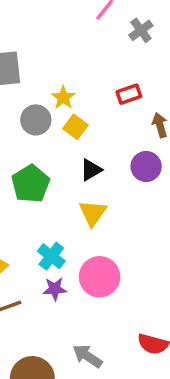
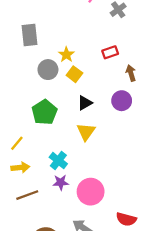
pink circle: (100, 277) -> (91, 192), moved

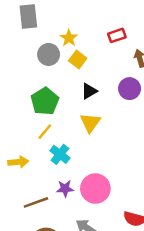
yellow line: (17, 143) -> (45, 132), moved
purple star: (61, 182) -> (65, 189), moved
brown line: (27, 195) -> (36, 202), moved

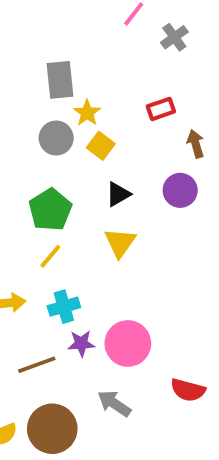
gray rectangle: (28, 16) -> (60, 80), moved
cyan cross: (60, 154) -> (64, 307), moved, turned 36

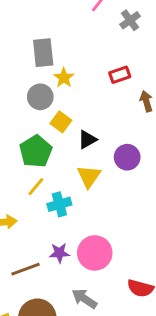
yellow square: (101, 146) -> (61, 122), moved
purple circle: (180, 190) -> (127, 157), moved
cyan cross: (64, 307) -> (59, 204), moved

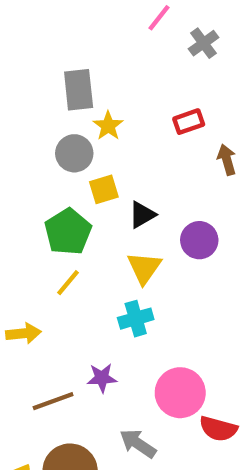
yellow square: (61, 122) -> (104, 189), turned 36
cyan cross: (59, 204) -> (136, 319), moved
pink circle: (95, 253) -> (180, 393), moved

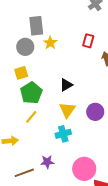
red rectangle: (189, 122) -> (88, 41), turned -56
gray circle: (74, 153) -> (25, 47), moved
yellow square: (104, 189) -> (21, 73), moved
purple circle: (199, 240) -> (95, 112), moved

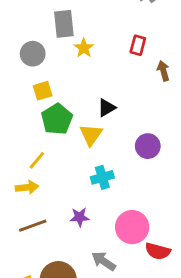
gray circle: (25, 47) -> (33, 54), moved
yellow triangle: (67, 110) -> (91, 135), moved
yellow line: (31, 117) -> (37, 160), moved
brown line: (24, 173) -> (33, 226), moved

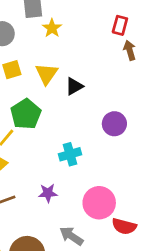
red rectangle: (138, 45) -> (120, 25), moved
green pentagon: (57, 119) -> (26, 114), moved
yellow triangle: (91, 135) -> (47, 74), moved

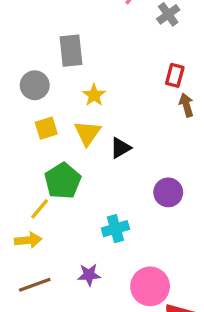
yellow star: (52, 28) -> (94, 95), moved

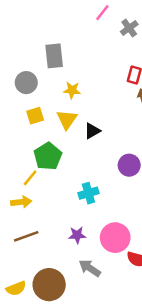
yellow star: (94, 95) -> (72, 90), turned -30
purple star: (89, 275) -> (77, 235), moved

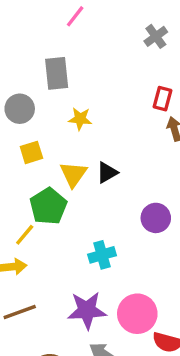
pink line: (102, 13) -> (75, 16), moved
yellow triangle: (67, 119) -> (73, 174), moved
purple star: (77, 235) -> (87, 310), size x1.6

